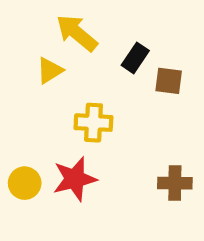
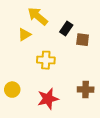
red star: (75, 179) -> (48, 99), moved

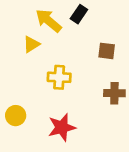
black rectangle: (66, 28) -> (79, 14), moved
brown cross: (86, 90) -> (114, 93), moved

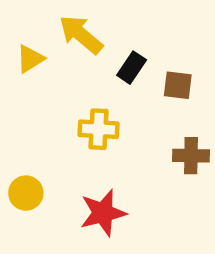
black rectangle: (79, 14) -> (132, 68), moved
yellow triangle: (31, 44) -> (30, 59), moved

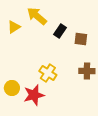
yellow cross: (99, 129) -> (48, 73), moved, turned 30
red star: (103, 213) -> (34, 95), moved

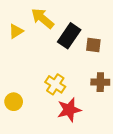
black rectangle: (60, 31) -> (69, 36), size x1.5
red star: (34, 95) -> (69, 110), moved

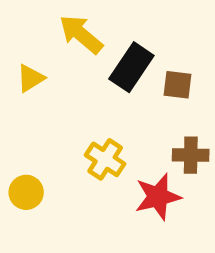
yellow triangle: (16, 31) -> (31, 78), moved
red star: (69, 110) -> (158, 197), moved

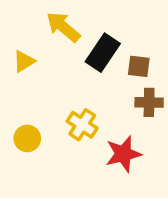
brown cross: (191, 155) -> (149, 102), moved
yellow circle: (26, 192) -> (27, 138), moved

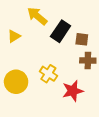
yellow circle: (27, 138) -> (16, 82), size x1.5

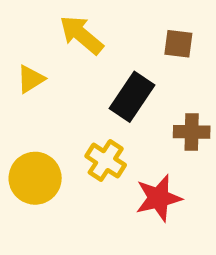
black rectangle: (61, 31) -> (132, 97), moved
brown square: (82, 39) -> (178, 44), moved

